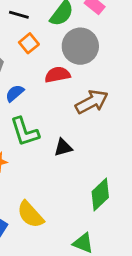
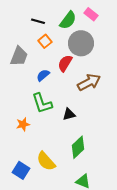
red semicircle: (57, 75) -> (65, 63), turned -48
blue semicircle: (15, 93) -> (43, 75), moved
green diamond: (100, 195) -> (78, 147), moved

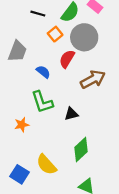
orange square: (45, 41) -> (55, 34), moved
blue semicircle: (43, 75) -> (43, 72), turned 80

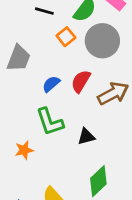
red semicircle: (67, 59) -> (81, 81), moved
blue semicircle: (43, 72) -> (51, 84), turned -80

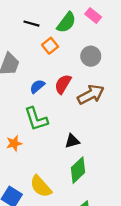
gray circle: (102, 41) -> (91, 56), moved, size x0.7
black triangle: (86, 137) -> (72, 141), moved

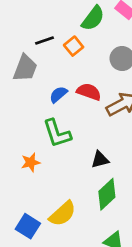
black line: (31, 24) -> (44, 40), moved, turned -35
red semicircle: (63, 84) -> (89, 92), turned 78
yellow semicircle: (41, 186) -> (63, 214), turned -90

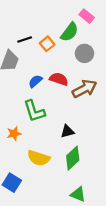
green semicircle: (93, 18) -> (70, 32), moved
yellow semicircle: (63, 214) -> (39, 158), moved, turned 60

